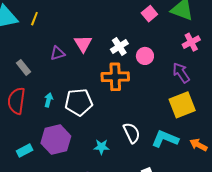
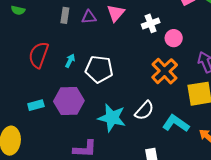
gray rectangle: (23, 67) -> (65, 15), moved, turned 35
orange cross: (115, 77) -> (165, 71), moved, turned 36
white semicircle: (132, 133) -> (144, 111), turned 55
cyan star: (101, 147) -> (112, 118), size x1.8

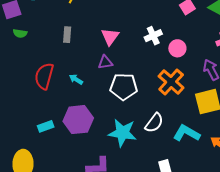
pink triangle: (116, 13) -> (110, 37), moved
purple triangle: (89, 17) -> (105, 62), moved
cyan arrow: (70, 61) -> (76, 79), turned -80
white pentagon: (99, 69) -> (124, 87), moved

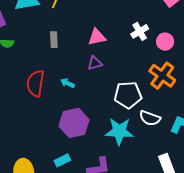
pink triangle: (110, 37) -> (97, 37), turned 48
white pentagon: (124, 87) -> (128, 95), moved
white semicircle: (154, 123) -> (150, 118), turned 80
cyan rectangle: (46, 126) -> (62, 160), moved

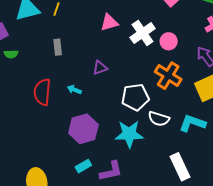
white cross: (140, 31) -> (143, 33), size x1.4
pink triangle: (97, 37) -> (109, 22), moved
cyan rectangle: (62, 160) -> (83, 166), moved

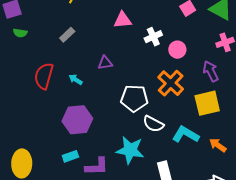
white cross: (143, 33) -> (153, 37), size x0.7
gray rectangle: (58, 47) -> (67, 35), turned 42
cyan star: (129, 134) -> (130, 150), moved

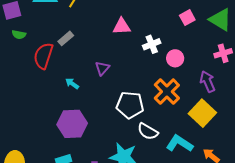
purple triangle: (105, 63) -> (102, 68), turned -42
red semicircle: (44, 76) -> (43, 56), moved
yellow square: (207, 103) -> (202, 113), turned -36

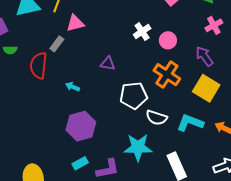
pink triangle: (122, 26) -> (75, 23), moved
purple triangle: (102, 68) -> (108, 64), moved, turned -49

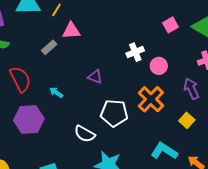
red semicircle: (39, 65) -> (20, 79), moved, turned 136
yellow square: (206, 88) -> (187, 120), size x0.6
white semicircle: (156, 118) -> (85, 134), moved
purple hexagon: (81, 126) -> (29, 119), moved

